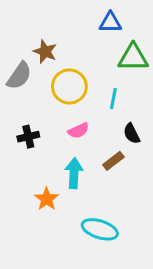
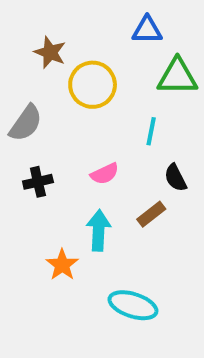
brown star: (45, 52) -> (50, 52), moved
gray semicircle: (19, 76) -> (26, 123), moved
yellow circle: (69, 86) -> (93, 85), moved

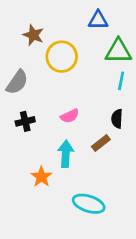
cyan line: (151, 131) -> (121, 81), moved
black semicircle: (175, 178) -> (117, 119), turned 30

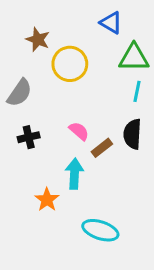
blue triangle: (98, 20) -> (111, 23), turned 30
pink semicircle: (70, 116) -> (79, 131), turned -114
black semicircle: (117, 119) -> (132, 134), size x1.4
brown rectangle: (101, 143) -> (102, 148), moved

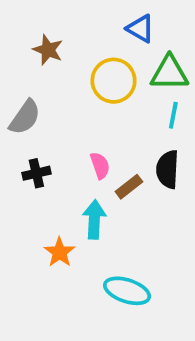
yellow circle: (70, 64) -> (114, 81), moved
pink semicircle: (79, 131) -> (100, 165), turned 30

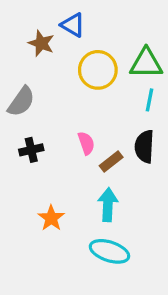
blue triangle: (141, 29) -> (73, 25), moved
cyan arrow: (94, 219) -> (108, 205), moved

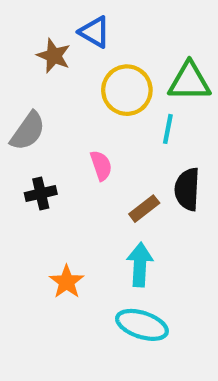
cyan line: (149, 100) -> (168, 129), moved
pink semicircle: (86, 143) -> (101, 166), moved

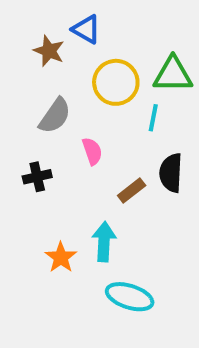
gray semicircle: (28, 131) -> (55, 116), moved
cyan arrow: (140, 265) -> (104, 242), moved

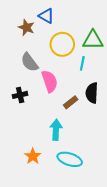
gray semicircle: (55, 116) -> (30, 62), turned 108
pink semicircle: (92, 151) -> (50, 81), size x1.5
orange star: (61, 257) -> (33, 156), moved

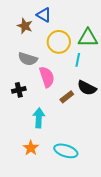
gray semicircle: (30, 62) -> (28, 59), turned -36
black semicircle: (92, 93) -> (87, 88), turned -66
cyan arrow: (56, 130) -> (39, 118), moved

